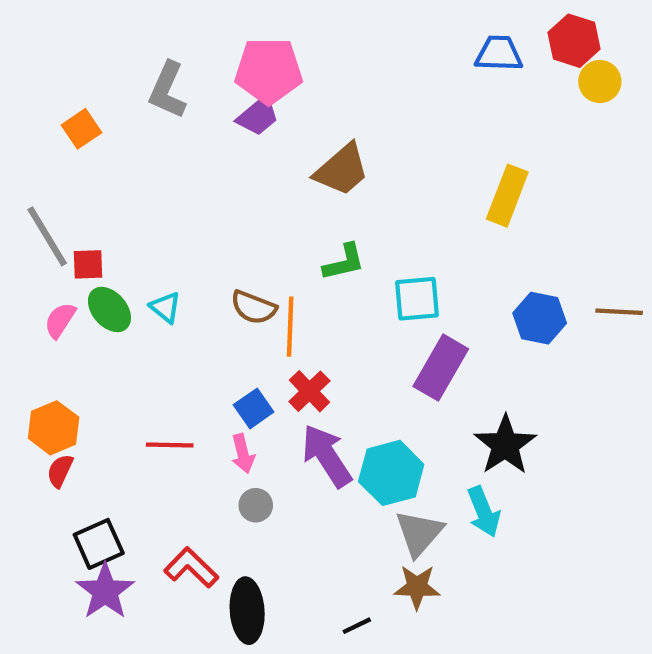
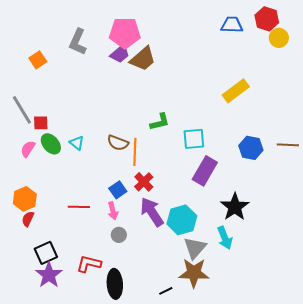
brown trapezoid: (342, 170) -> (143, 59), moved
yellow rectangle: (507, 196) -> (236, 91), turned 32
red L-shape: (191, 568) -> (89, 264), turned -30
brown star: (417, 587) -> (194, 273), size x1.4

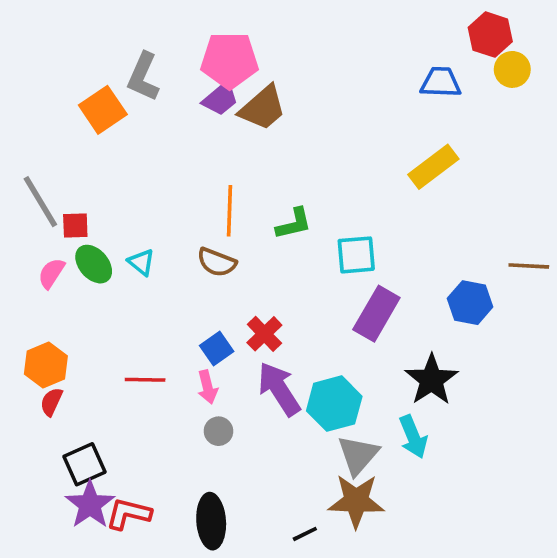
blue trapezoid: (232, 25) -> (441, 82), moved
orange square: (38, 60) -> (103, 110), moved, size x1.4
blue hexagon: (251, 148) -> (470, 303), moved
orange line: (135, 152) -> (230, 211), moved
red L-shape: (89, 264) -> (129, 514), moved

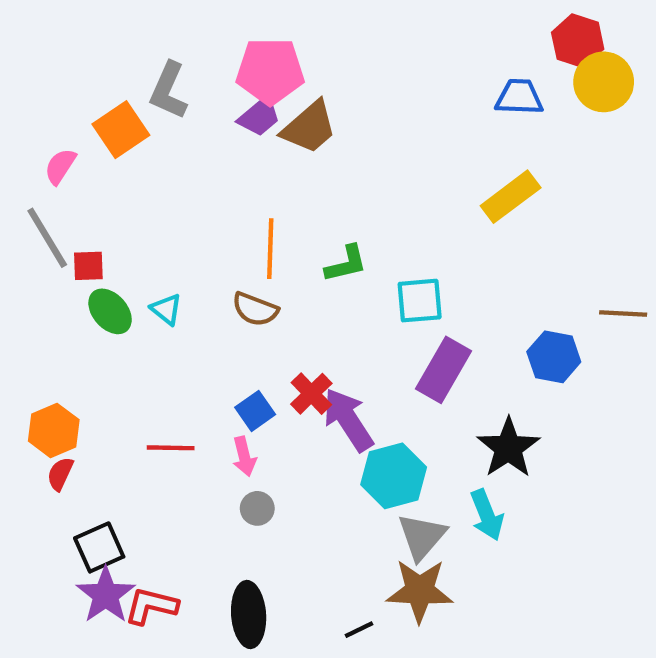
yellow circle: (512, 69) -> (604, 82), size x1.4
pink semicircle: (51, 273) -> (60, 166), moved
purple arrow: (279, 389) -> (348, 420), moved

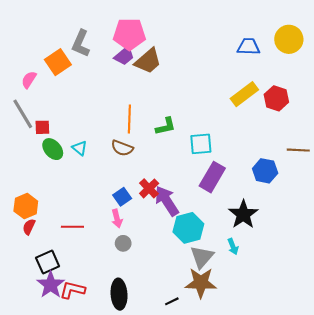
red hexagon: (578, 41) -> (276, 98), moved
red line: (171, 448) -> (72, 227), moved
cyan arrow: (487, 515) -> (233, 246), size x0.7

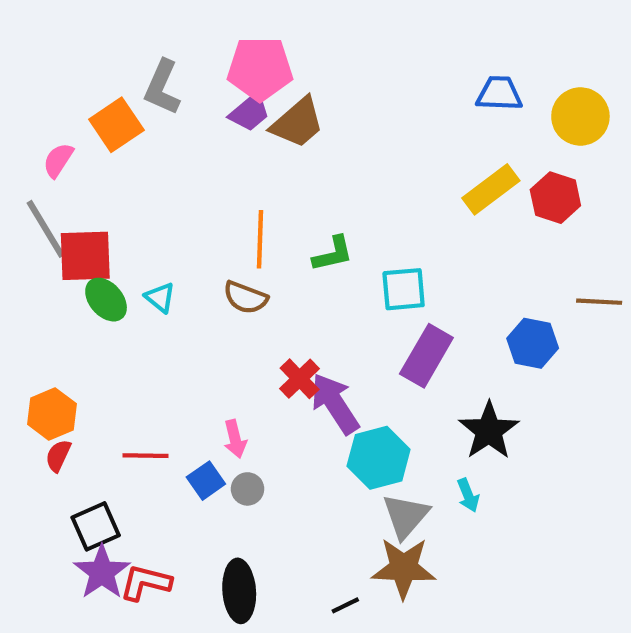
yellow circle: (289, 39) -> (580, 116), moved
red square: (42, 127) -> (85, 256), size x1.8
blue square: (122, 197) -> (206, 481), moved

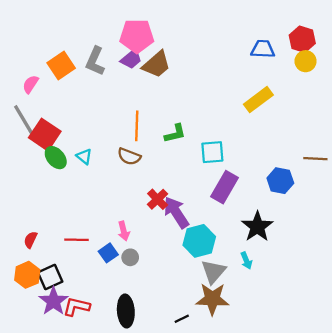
gray L-shape: (162, 87) -> (95, 61), moved
yellow circle: (580, 116) -> (306, 61), size x0.7
red hexagon: (555, 198) -> (302, 39), moved
red square: (85, 256) -> (45, 135), turned 36
orange hexagon: (52, 414) -> (27, 275), moved

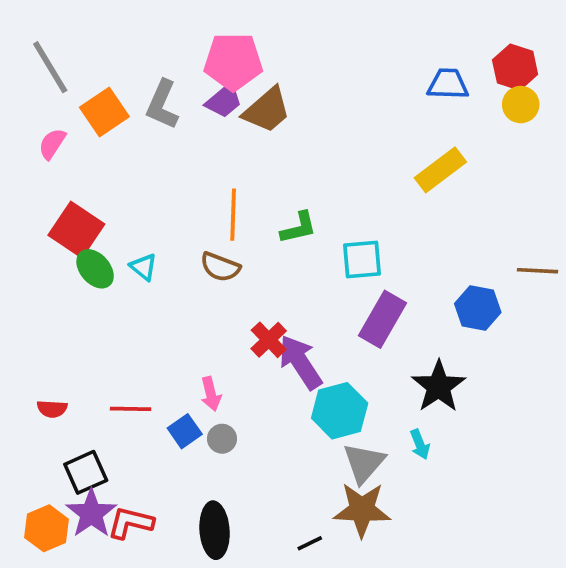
gray line: (24, 120) -> (50, 67), moved
red semicircle: (30, 240) -> (52, 409), turned -112
orange hexagon: (27, 275) -> (47, 528), moved

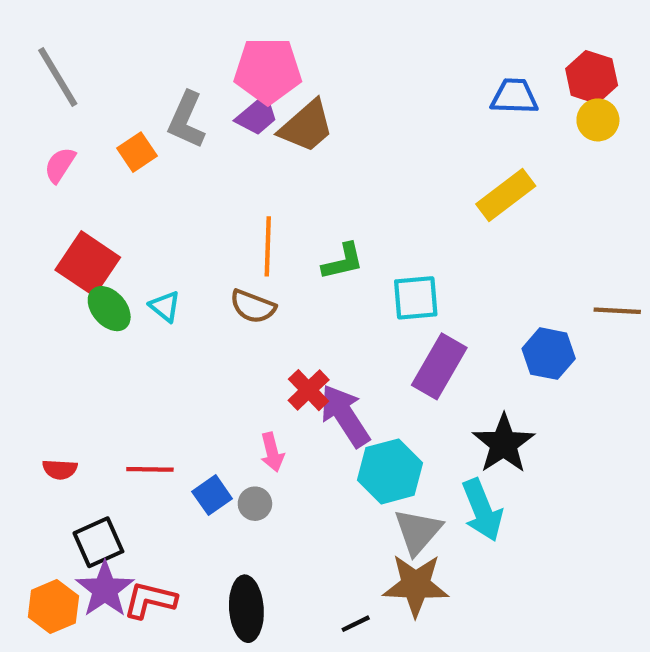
orange square: (104, 112) -> (137, 152), moved, size x0.7
pink arrow: (211, 394) -> (272, 452), moved
cyan arrow: (420, 444) -> (482, 510), size x1.8

